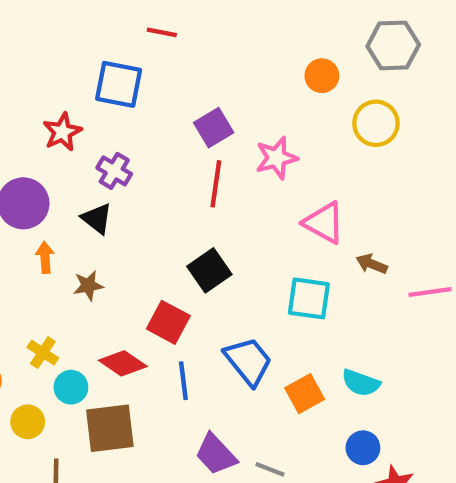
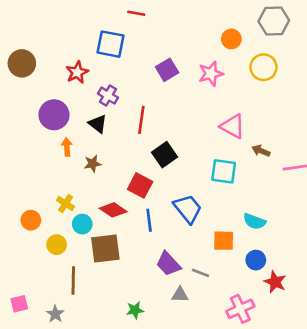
pink star: (276, 158) -> (211, 74), moved
red line: (216, 184) -> (141, 120), moved
orange square: (305, 394) -> (224, 241), moved, turned 30

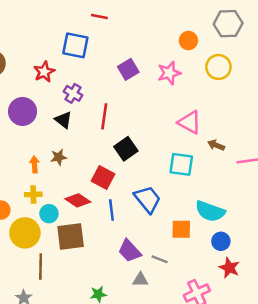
orange arrow: (67, 147) -> (35, 164), moved
yellow cross: (66, 203) -> (33, 194), turned -35
cyan semicircle: (254, 221) -> (210, 211), size x1.4
yellow circle: (57, 245) -> (25, 233), size x1.6
blue circle: (256, 260) -> (221, 241), moved

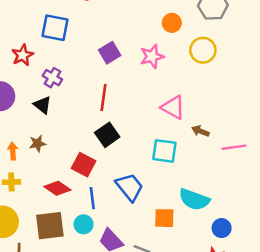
red line: (104, 116) -> (103, 97), moved
cyan circle: (49, 214) -> (84, 224), moved
blue circle: (221, 241) -> (222, 228), moved

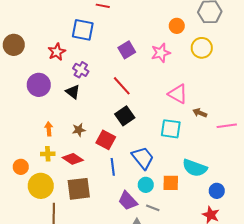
red line: (103, 97) -> (122, 86), turned -50
brown star: (38, 143) -> (79, 130), moved
red diamond: (57, 188) -> (73, 159), moved
cyan circle: (84, 224) -> (146, 185), moved

